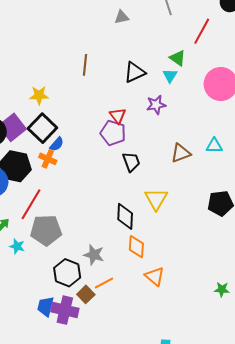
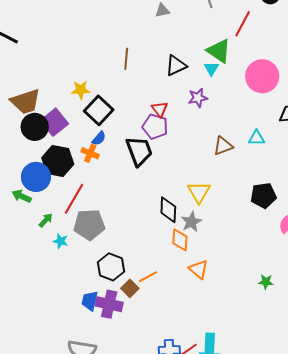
green triangle: (178, 58) -> (219, 51), size x1.5
black square: (42, 128) -> (99, 110), moved
black trapezoid: (131, 162) -> (139, 151), moved, size x1.5
gray star: (94, 255) -> (191, 222), moved, turned 30

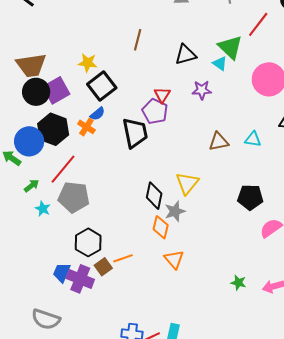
cyan triangle: (211, 69) -> (220, 63), turned -35

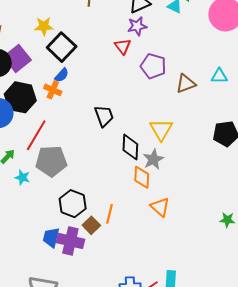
purple star: (202, 90) -> (137, 26), moved
purple pentagon: (155, 111) -> (153, 66), moved
black trapezoid: (135, 133) -> (104, 116), moved, size x0.7
orange line: (123, 258) -> (109, 214), turned -48

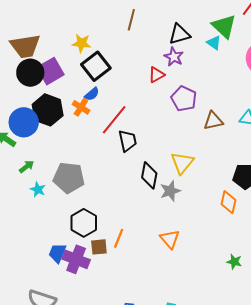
purple star: (137, 26) -> (174, 57), turned 30
red triangle: (123, 46) -> (156, 75), turned 30
red line: (36, 135) -> (114, 120), moved
orange diamond: (142, 177) -> (229, 202), moved
brown square: (91, 225) -> (99, 247), turned 30

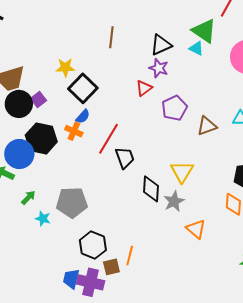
purple square: (50, 71) -> (39, 100), size x0.6
purple pentagon: (184, 99) -> (174, 108), turned 30
orange triangle: (170, 239) -> (196, 229), moved

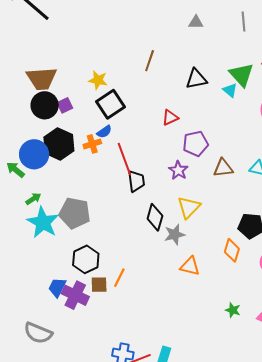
purple star: (159, 68) -> (178, 170), moved
orange cross: (74, 131) -> (92, 144), turned 36
red line: (108, 139) -> (124, 159), turned -64
cyan star: (43, 219) -> (43, 222), size x2.0
orange triangle: (196, 229) -> (190, 266), turned -40

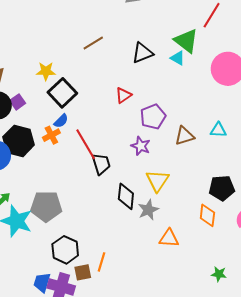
brown line: (150, 61) -> (93, 43), turned 50

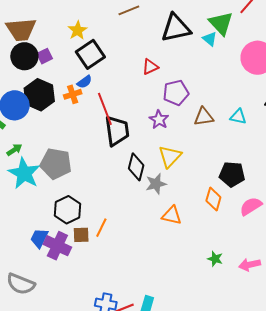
black triangle: (142, 53) -> (176, 28), size x1.4
yellow star: (46, 71) -> (78, 30), turned 30
black trapezoid: (101, 164) -> (117, 131), size x1.4

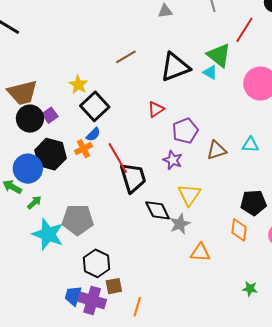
green arrow: (14, 150) -> (34, 202), moved
black diamond: (136, 167) -> (158, 210), turned -32
orange line: (101, 228) -> (137, 307), moved

